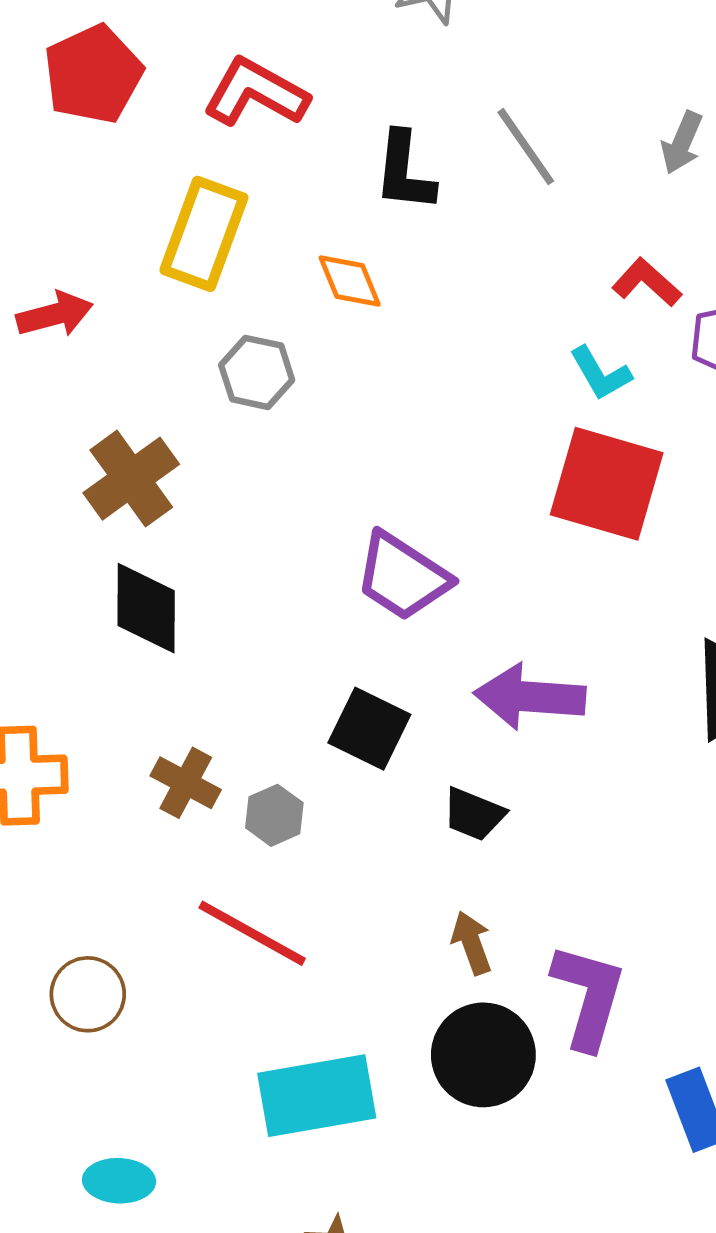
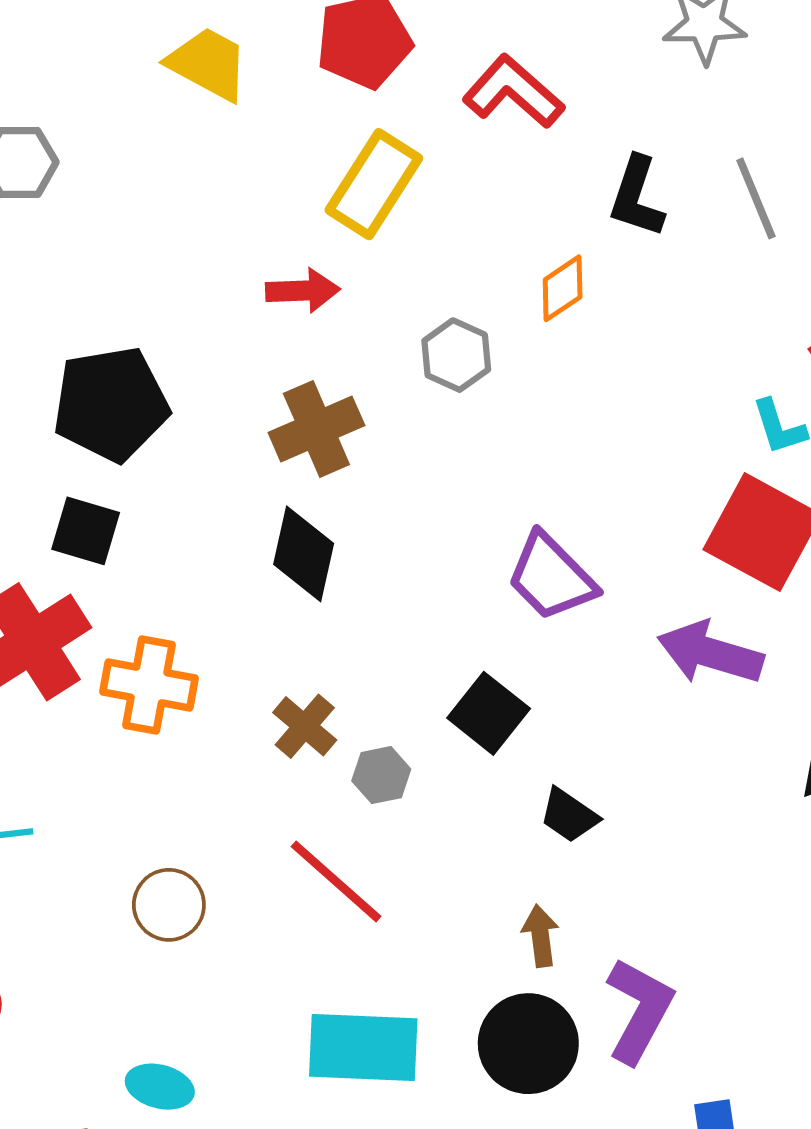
yellow rectangle: (204, 234) -> (374, 184), moved
orange diamond: (350, 281) -> (563, 288), turned 66
red arrow: (55, 314) -> (303, 291), moved
purple arrow: (530, 697) -> (710, 653), moved

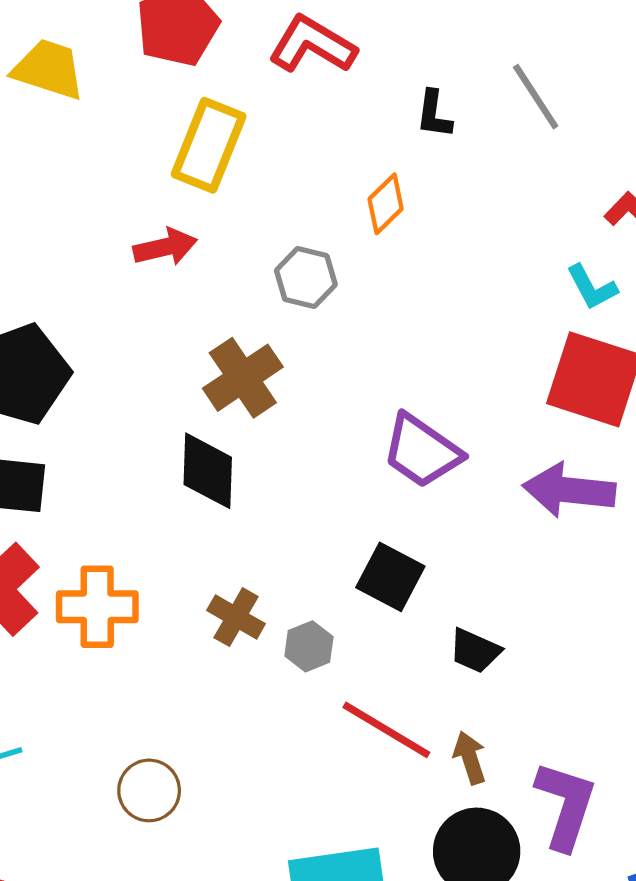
black L-shape: (637, 197) -> (434, 114), size x0.7
brown cross: (316, 429) -> (243, 378), moved
red line: (336, 881) -> (386, 730), moved

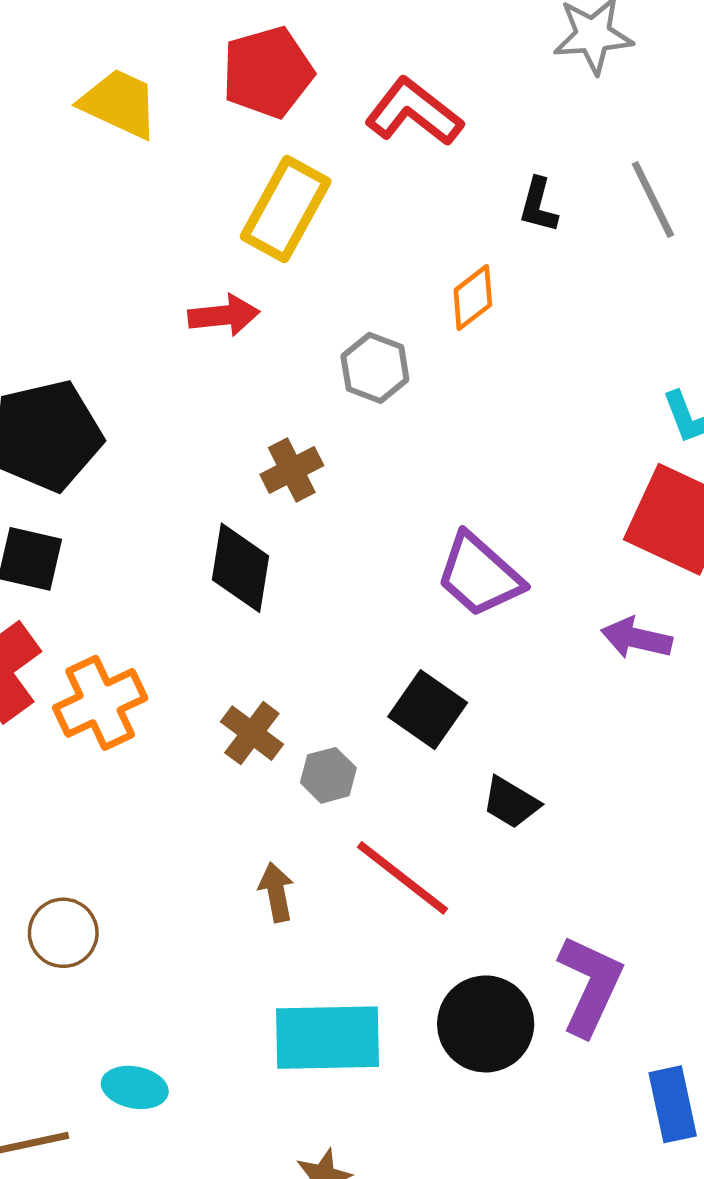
brown cross: (243, 378) -> (292, 470), size x0.7
purple arrow: (569, 490) -> (637, 638), size x0.7
orange cross: (97, 607) -> (100, 703), turned -32
brown arrow: (470, 758) -> (276, 892), moved
brown circle: (149, 790) -> (63, 933), moved

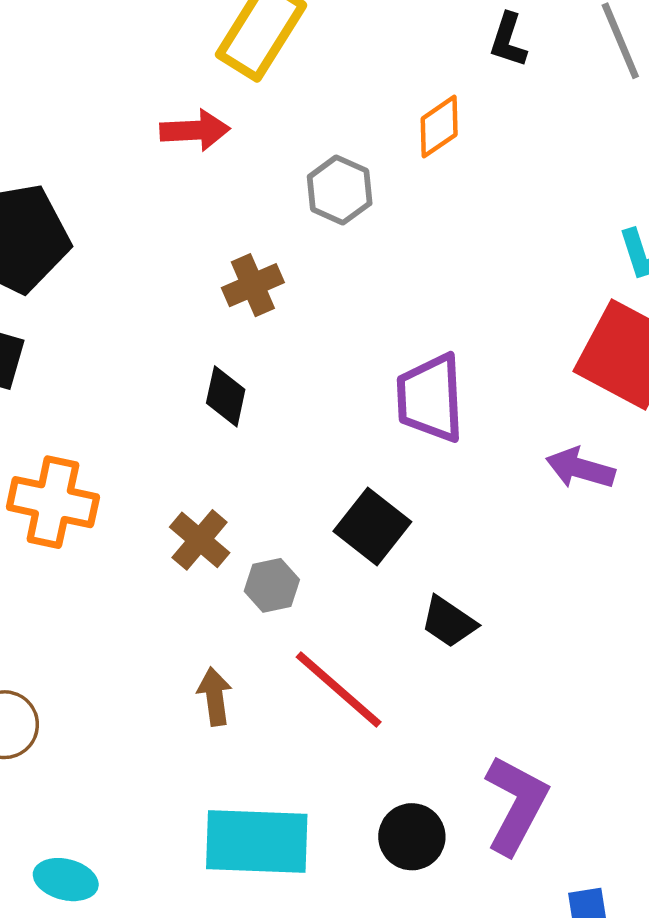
black diamond: (241, 568) -> (226, 396), moved, size x0.7
purple trapezoid: (479, 575) -> (430, 398), turned 42
orange cross: (100, 703) -> (53, 502), turned 34
black circle: (486, 1024) -> (412, 837), size x0.7

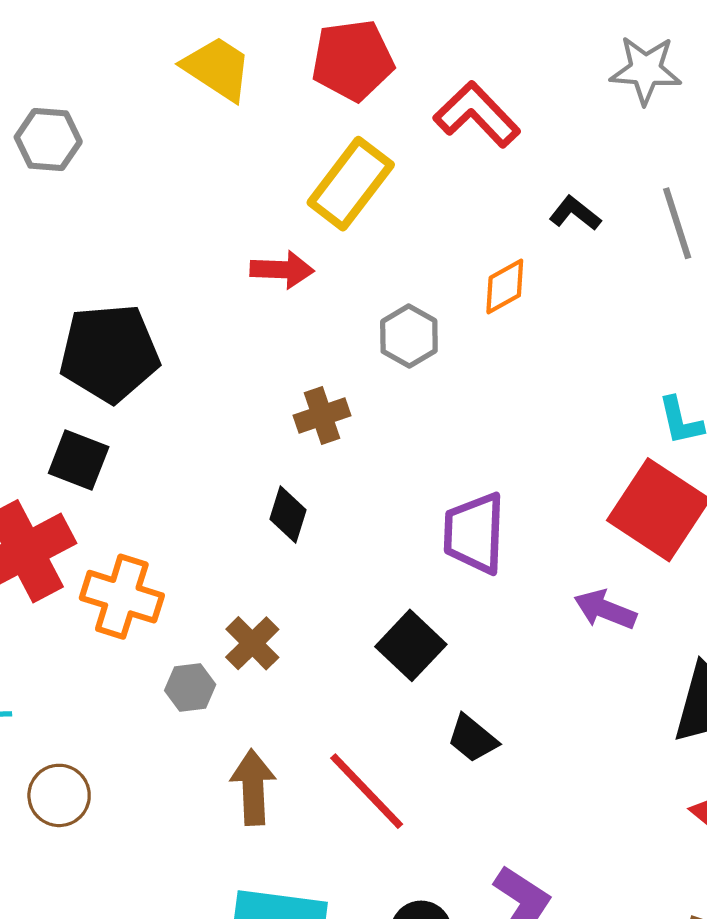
black L-shape: (508, 40) -> (575, 213), turned 105
gray hexagon: (272, 585) -> (190, 687), moved
brown arrow: (215, 697) -> (253, 787), size x1.4

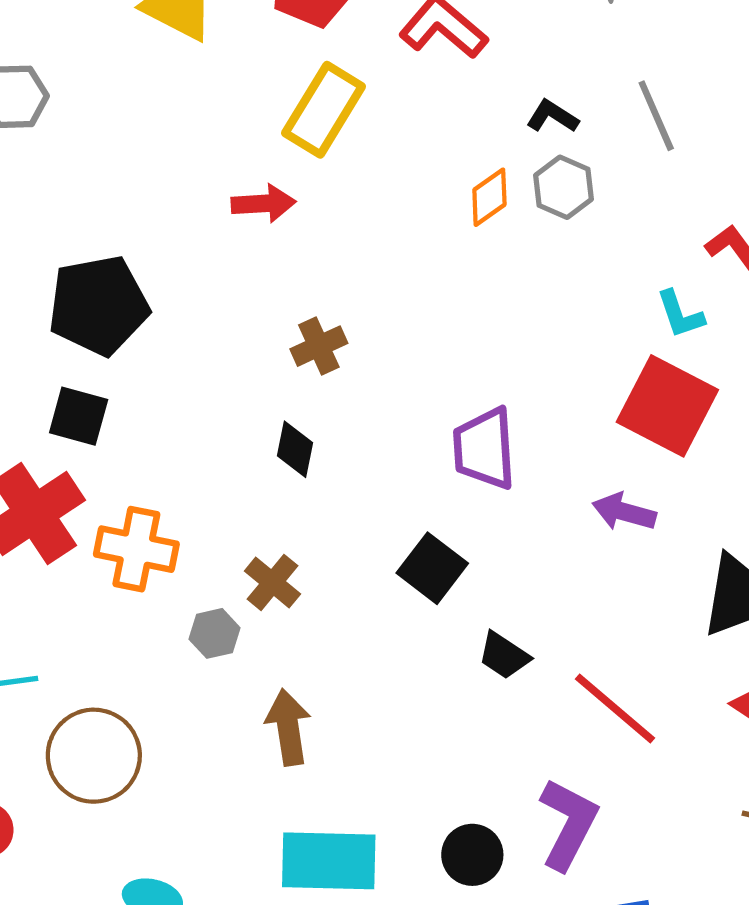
gray hexagon: (409, 336) -> (563, 187), moved
red line: (367, 791) -> (615, 709), moved
brown circle: (59, 795) -> (94, 756), size x1.5

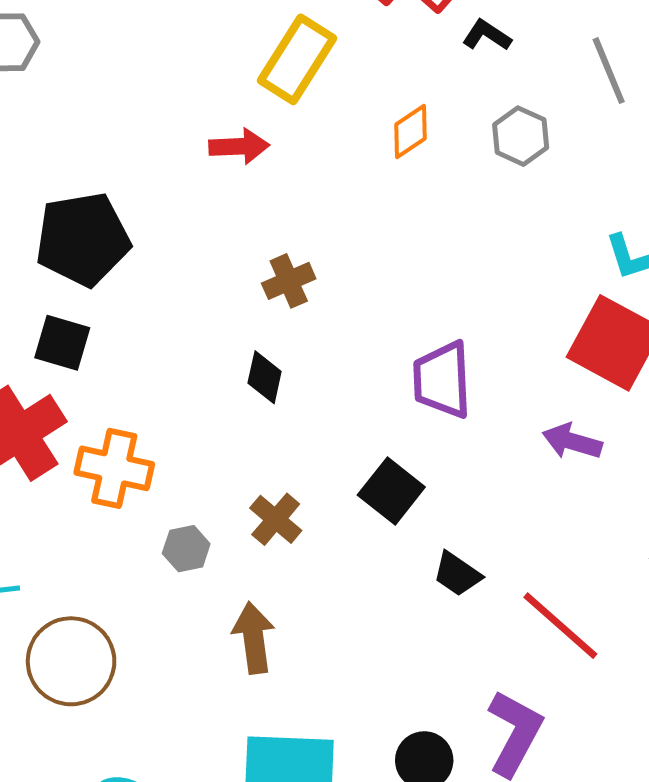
black L-shape: (552, 116) -> (487, 35), moved
orange diamond: (489, 197) -> (410, 131), moved
brown cross: (272, 582) -> (276, 519), moved

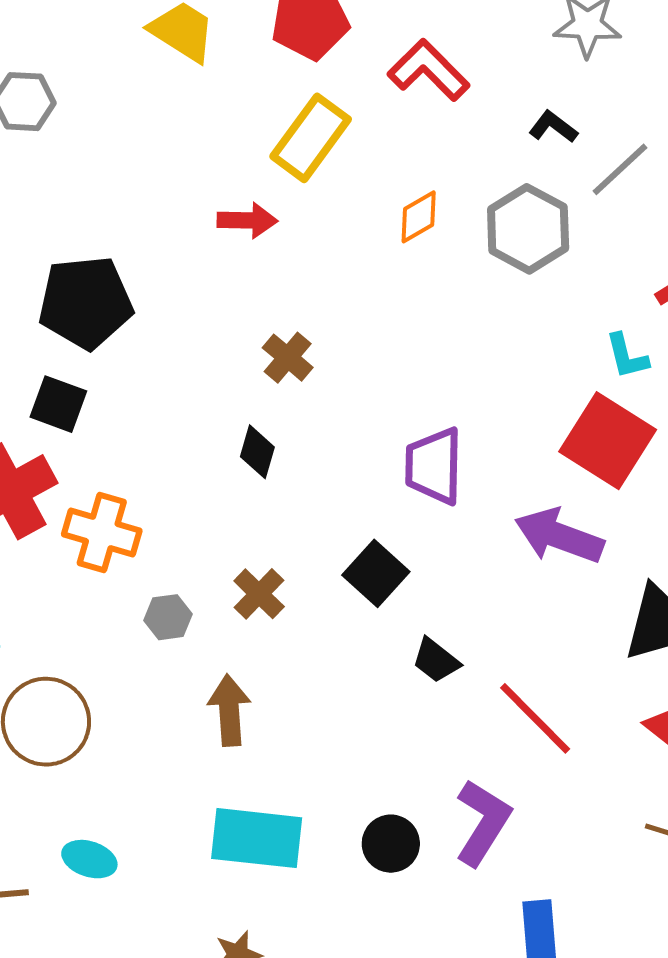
black L-shape: (487, 35) -> (553, 127), moved
gray line: (609, 71) -> (620, 169), turned 66
gray hexagon: (521, 136) -> (528, 229), size x1.5
brown cross: (289, 281) -> (288, 358), turned -30
purple arrow: (572, 441) -> (559, 536), size x1.5

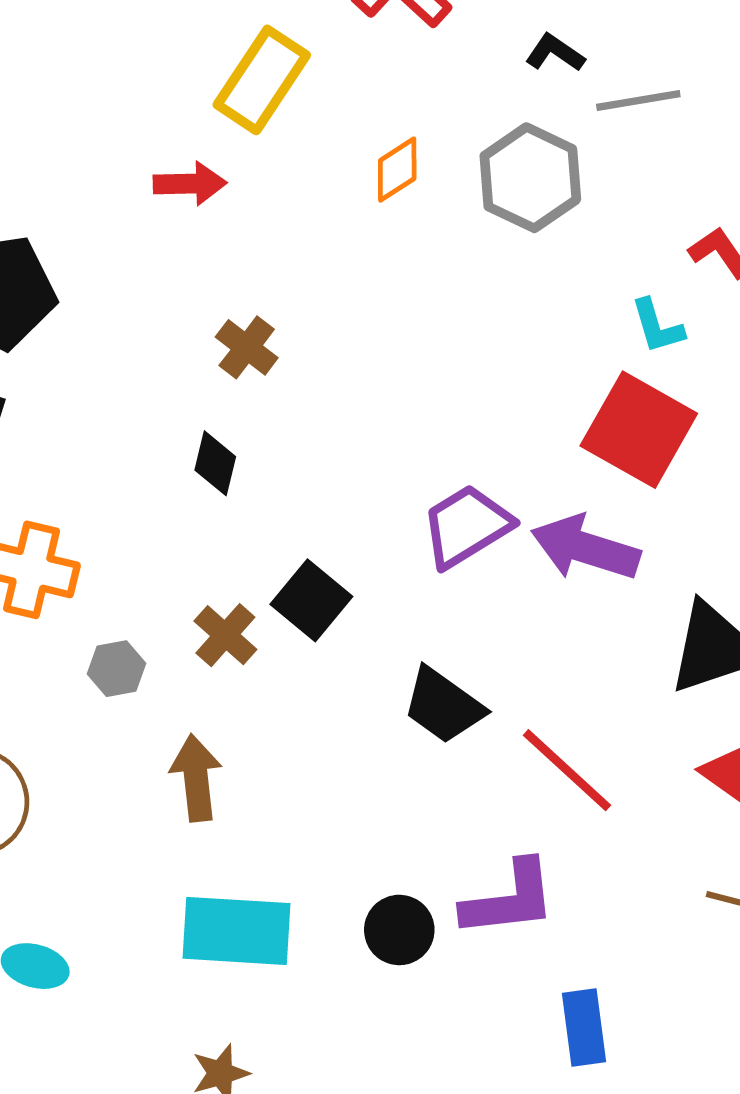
gray line: (620, 169) -> (638, 100), turned 36
purple trapezoid: (434, 466) -> (467, 526), moved, turned 60
black square: (376, 573) -> (311, 600), moved
black trapezoid: (436, 660) -> (443, 706), size x1.4
purple L-shape: (483, 822) -> (509, 899), turned 54

